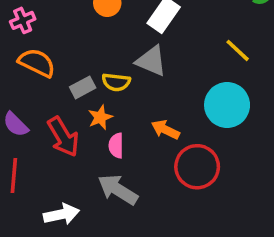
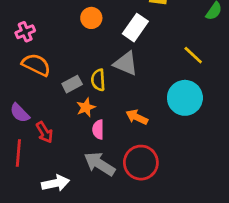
yellow semicircle: (116, 82) -> (98, 80), turned 80
red arrow: (63, 137) -> (44, 132), moved, size x0.7
red circle: (197, 167) -> (141, 163), moved

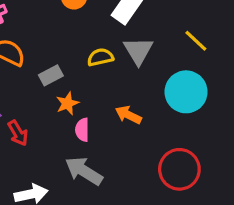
gray triangle: (126, 63) -> (138, 51), moved, turned 36
yellow semicircle: (98, 80) -> (100, 57), moved, turned 80
red circle: (141, 163) -> (179, 169), moved

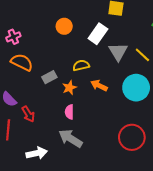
gray triangle: (138, 51) -> (118, 52), moved
orange star: (67, 103) -> (69, 88), moved
orange arrow: (128, 115) -> (99, 86), moved

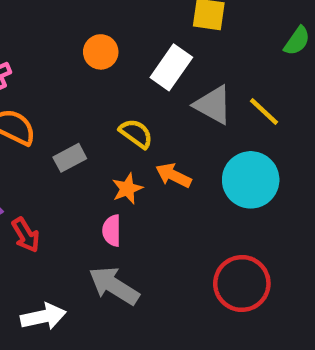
gray triangle: (118, 52) -> (213, 105), turned -30
yellow semicircle: (81, 65) -> (136, 134), turned 49
orange star: (69, 88) -> (127, 189), moved

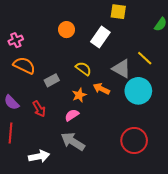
gray triangle: (213, 105) -> (121, 69), moved
pink semicircle: (112, 231) -> (72, 115), turned 56
red arrow: (26, 235) -> (39, 109), moved

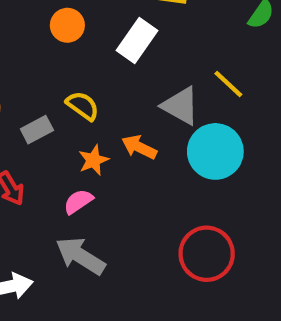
yellow semicircle: (83, 69) -> (83, 106), moved

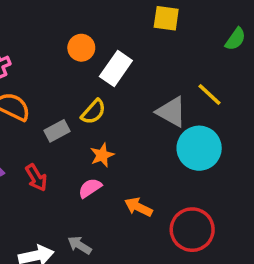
white rectangle: (137, 40) -> (116, 68), moved
yellow semicircle: (83, 106) -> (93, 112), turned 96
orange arrow: (139, 147) -> (138, 207), moved
gray arrow: (80, 256) -> (80, 245), moved, size x0.6

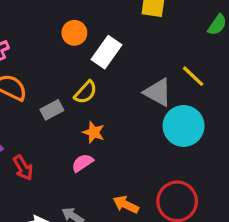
orange star: (102, 155) -> (94, 132), turned -30
red arrow: (36, 178) -> (23, 168), moved
orange arrow: (138, 207) -> (126, 205), moved

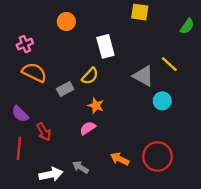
orange circle: (74, 33) -> (66, 22), moved
white rectangle: (106, 52) -> (105, 46), turned -50
cyan circle: (184, 126) -> (162, 101), size x0.6

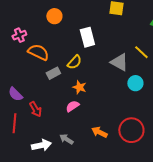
orange semicircle: (34, 72) -> (38, 52), moved

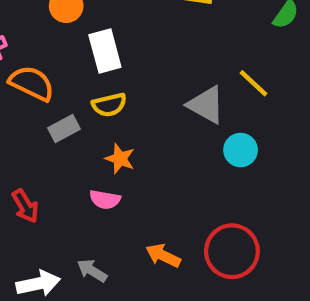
white rectangle: (87, 37) -> (105, 51), moved
yellow semicircle: (74, 62) -> (109, 105), turned 35
pink semicircle: (72, 106) -> (105, 200), turned -136

